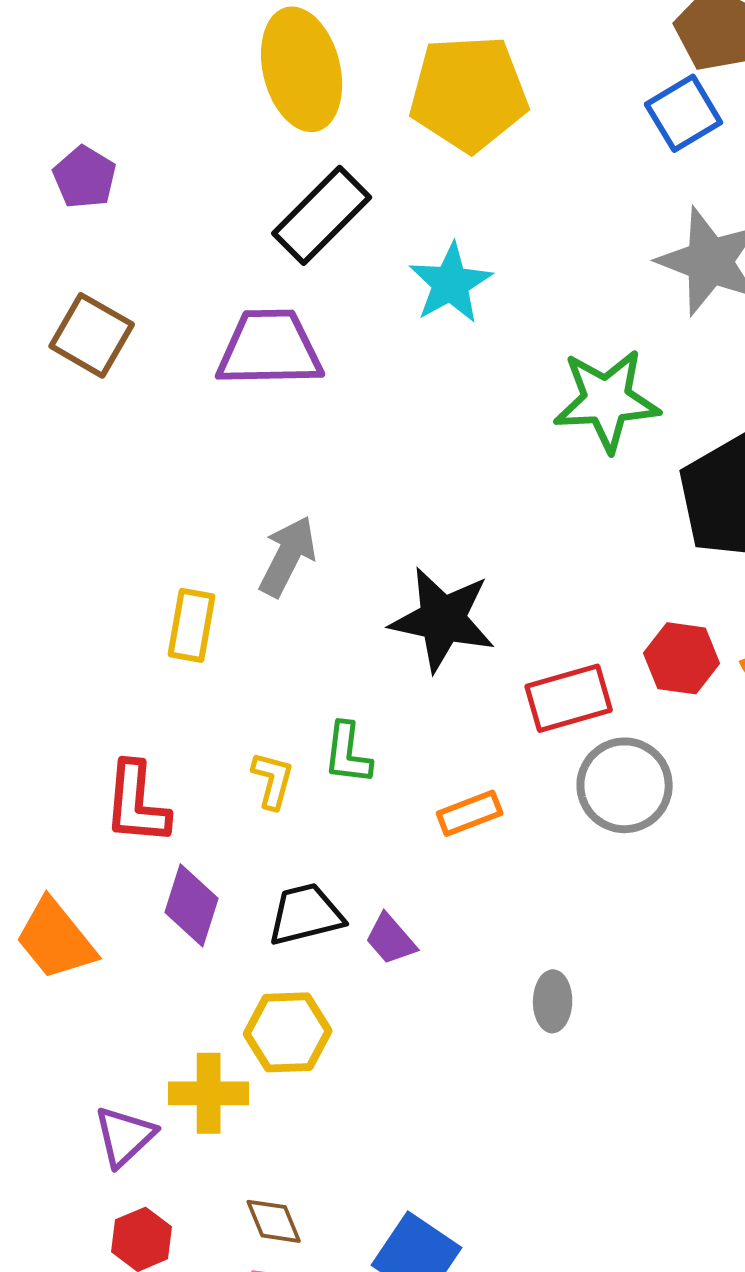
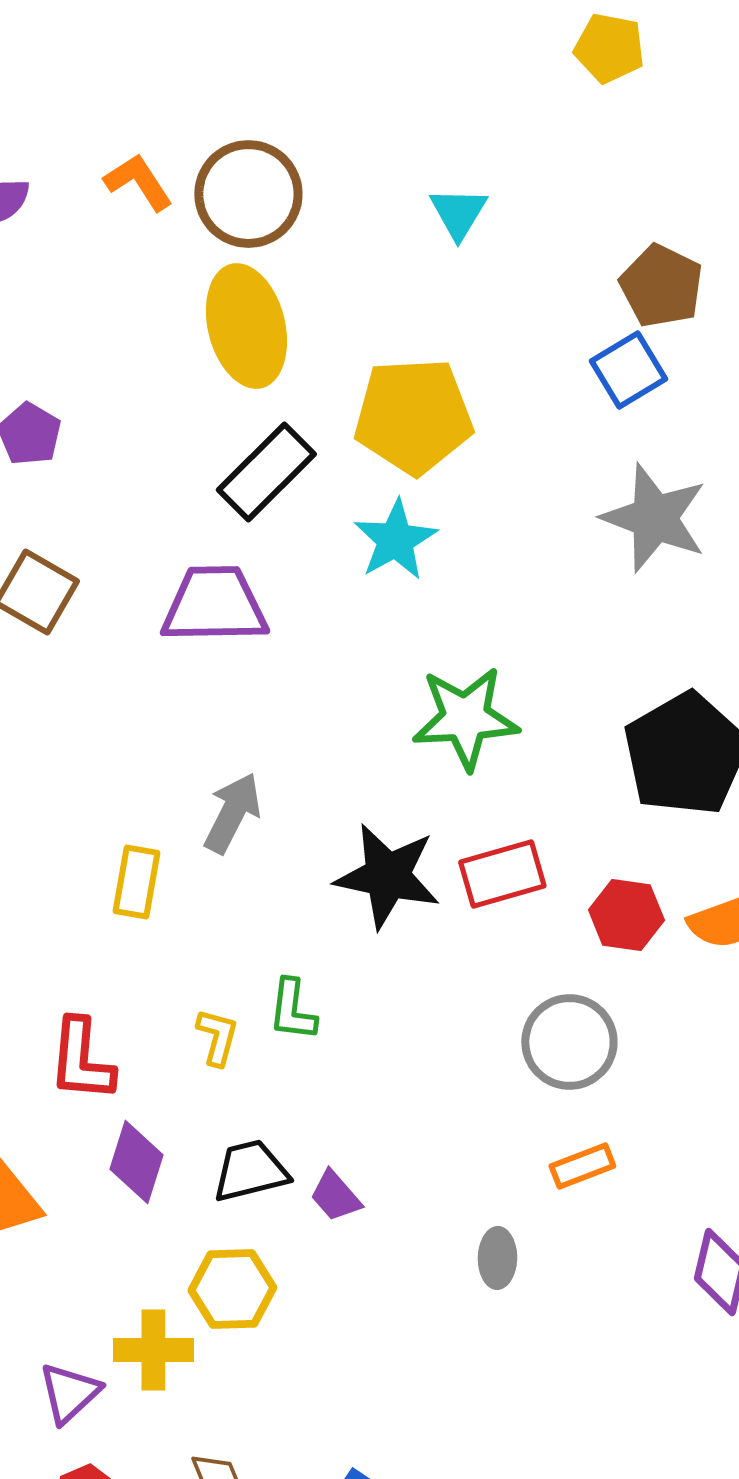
yellow pentagon: (469, 93) -> (413, 416), moved
green star: (607, 400) -> (465, 718), moved
red rectangle: (569, 698) -> (502, 874), moved
orange rectangle: (470, 813) -> (582, 1166), moved

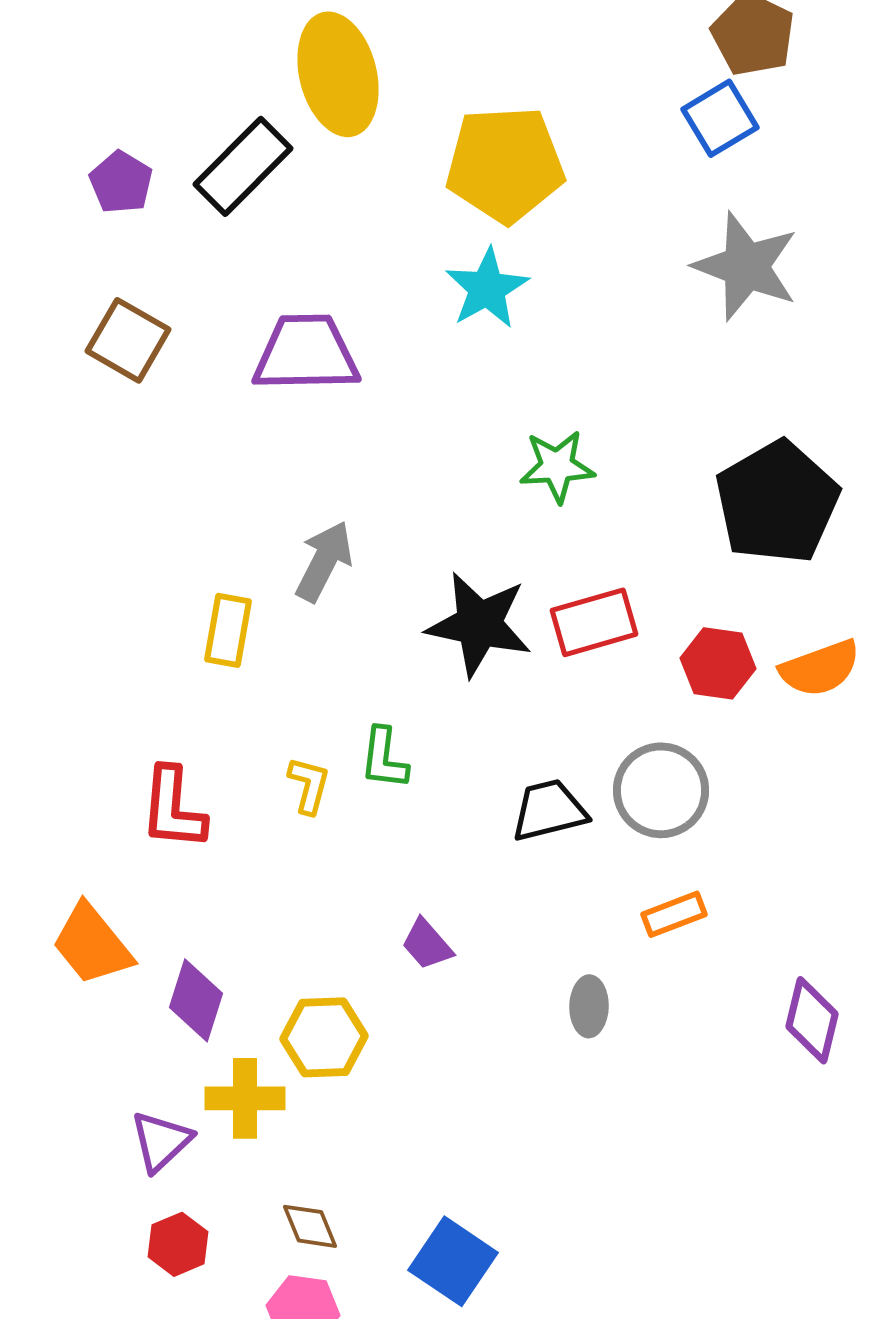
black rectangle: (266, 472) -> (243, 166), moved
green star: (465, 718) -> (557, 466), size x0.7
purple diamond: (136, 1162) -> (196, 1000), moved
black trapezoid: (250, 1171) -> (549, 810), moved

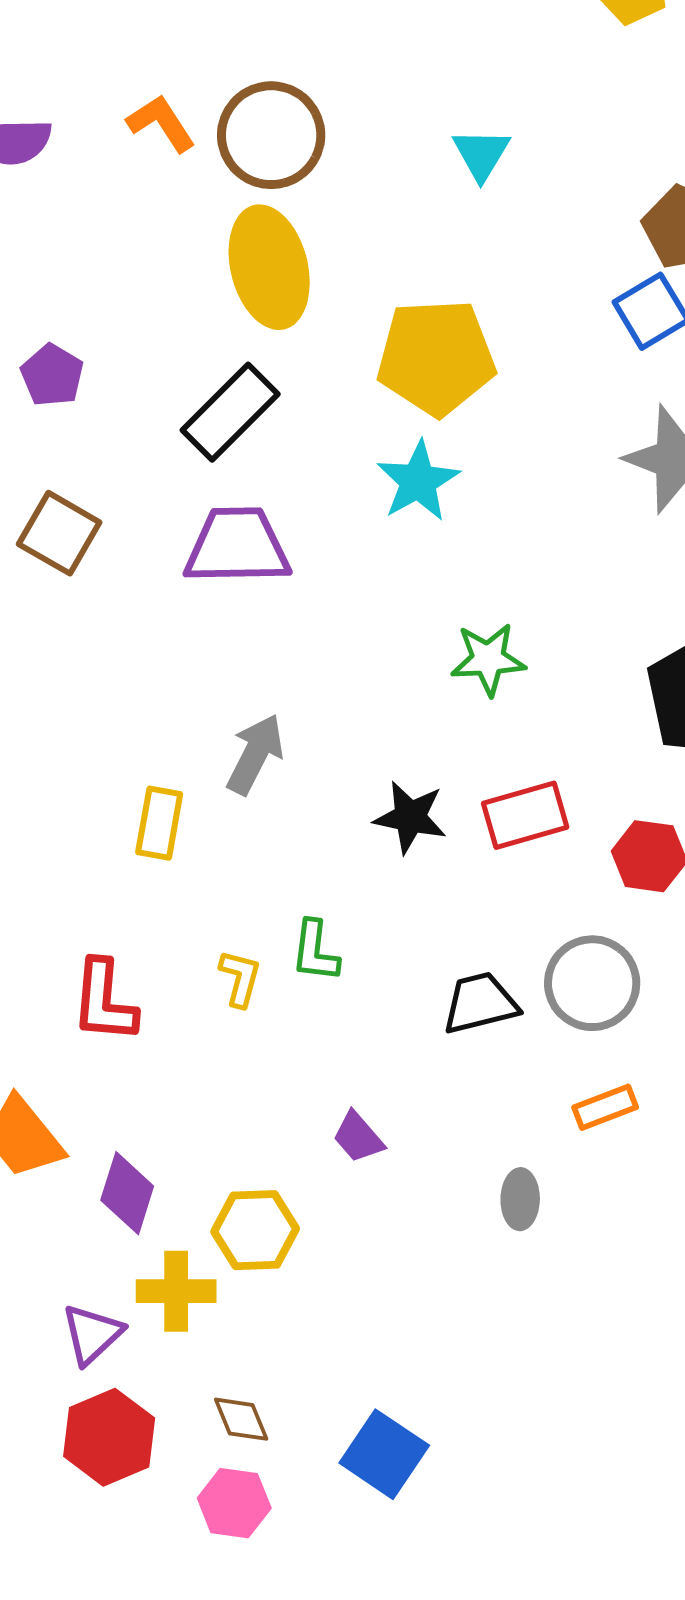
black rectangle: (243, 166) -> (230, 412), moved
black star: (479, 624) -> (410, 817), size x0.7
red hexagon: (178, 1244) -> (109, 1437), size x1.5

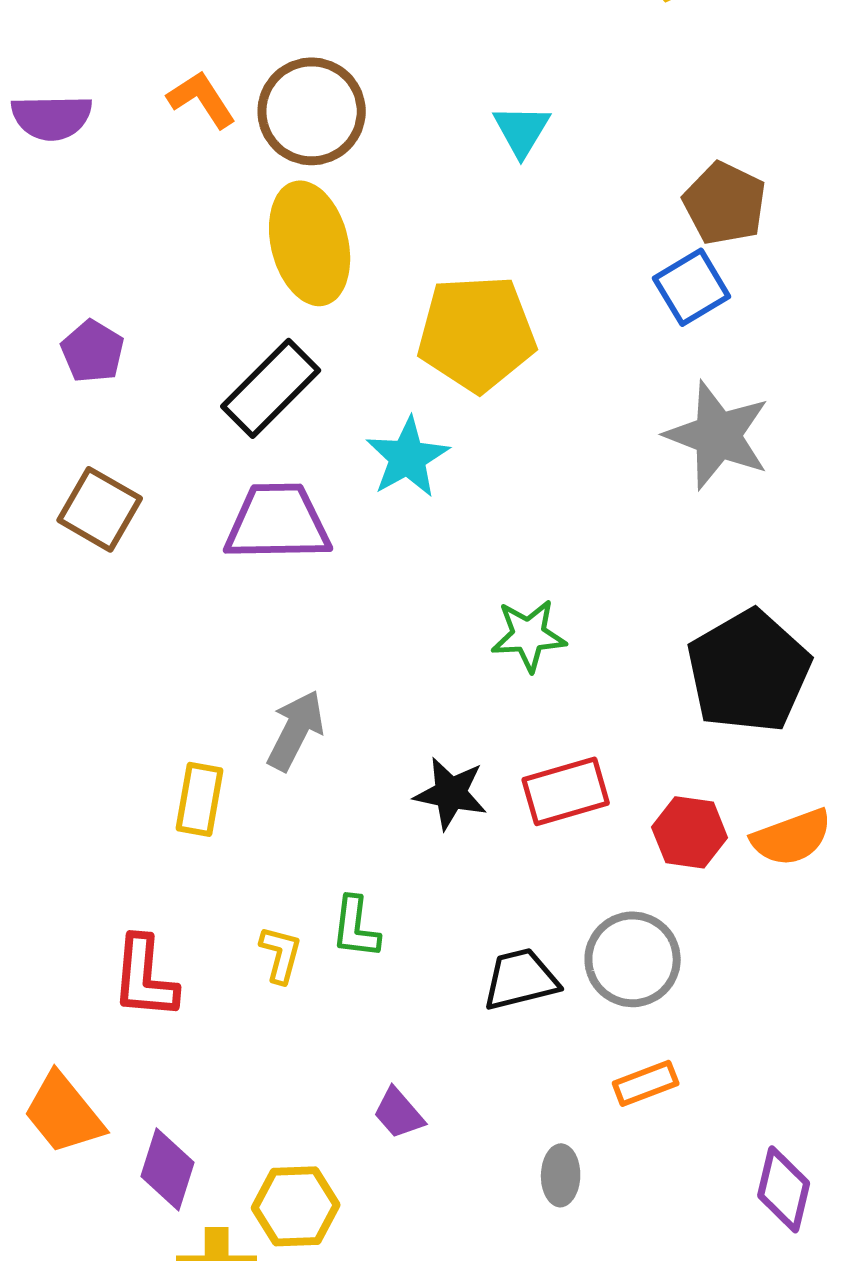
cyan star: (418, 481) -> (408, 457), moved

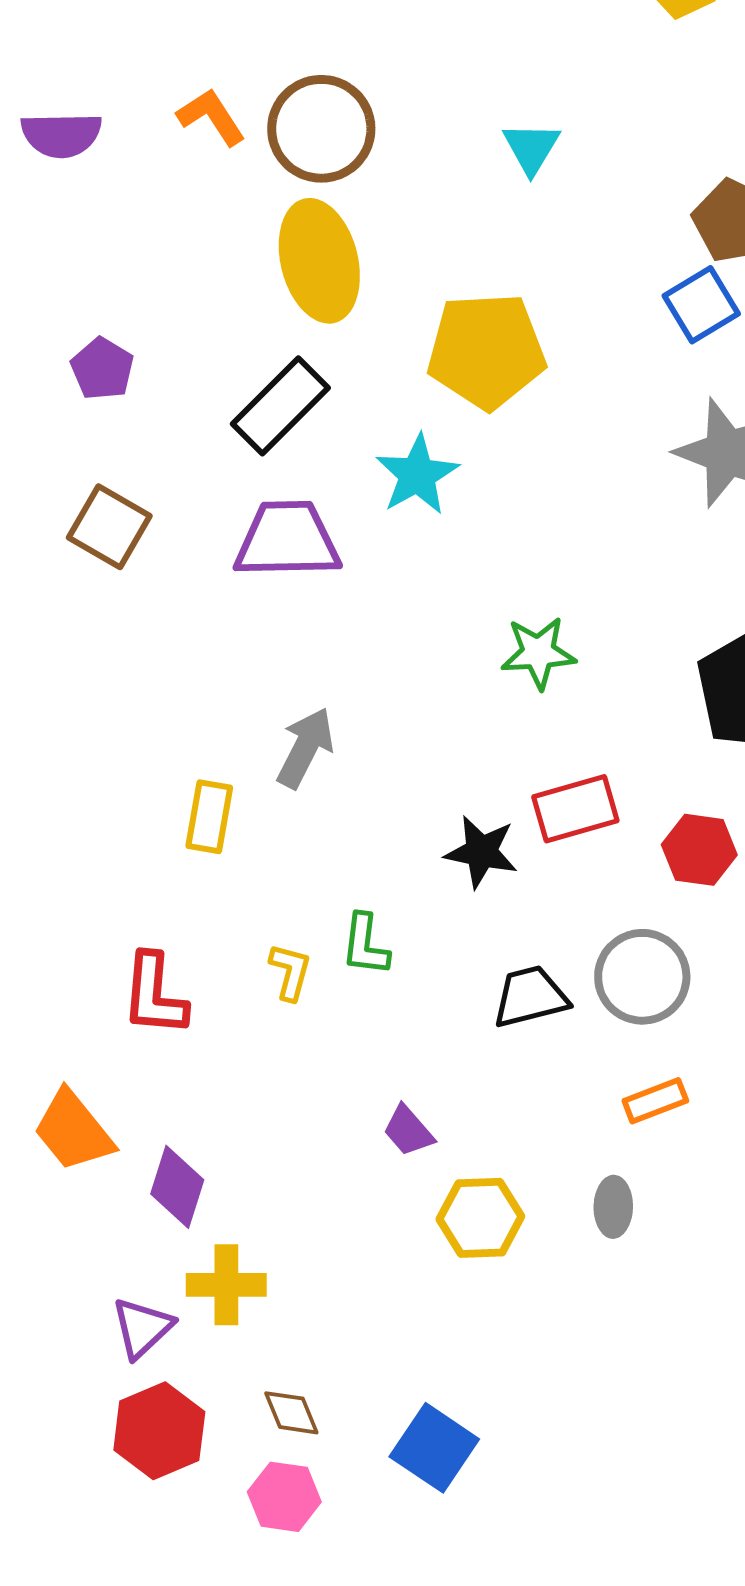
black star: (451, 793) -> (481, 852), moved
gray ellipse: (561, 1175) -> (613, 1207), moved
yellow hexagon: (296, 1206) -> (480, 1218), moved

